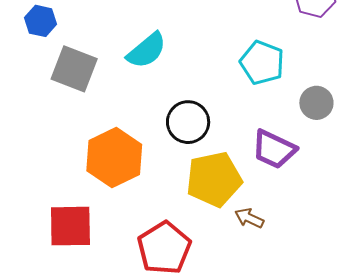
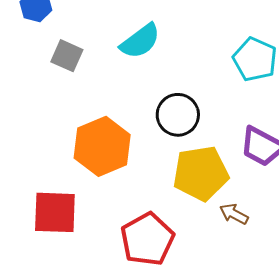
gray square: (74, 69) -> (67, 56), size x0.7

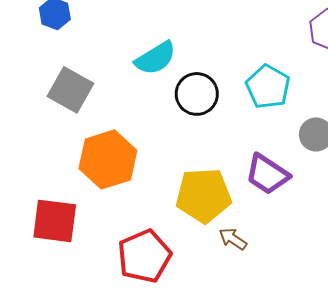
gray square: (67, 56) -> (70, 90), moved, size x1.4
black circle: (178, 115) -> (197, 94), moved

